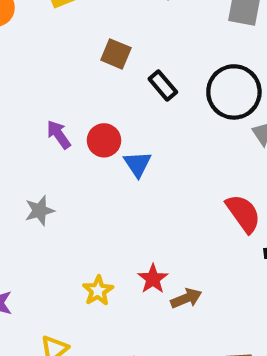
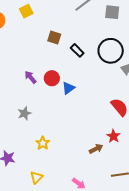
blue triangle: (138, 164) -> (68, 88), turned 32
red star: (153, 279) -> (113, 136), moved
yellow star: (98, 291) -> (43, 143), moved

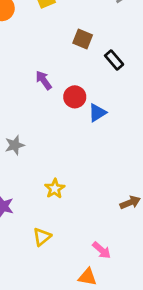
purple arrow: (30, 77) -> (44, 80), moved
gray star: (24, 113) -> (15, 145), moved

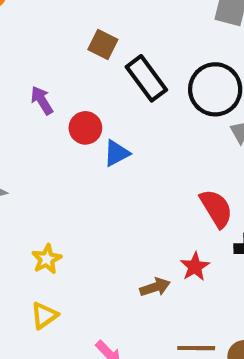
black rectangle: (114, 60) -> (146, 78), size x1.5
yellow triangle: (42, 237) -> (44, 315), moved

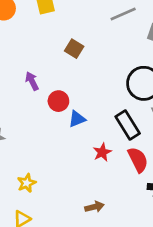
black rectangle: (146, 78) -> (128, 125), moved
red star: (195, 267) -> (102, 152), moved

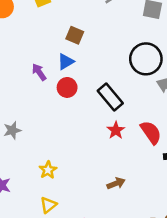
blue triangle: (77, 119) -> (66, 62), moved
black rectangle: (128, 125) -> (110, 97), moved

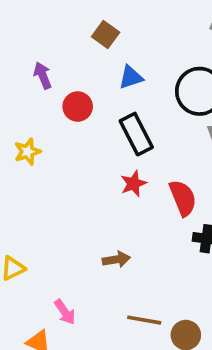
blue triangle: (66, 62) -> (131, 77), moved
yellow star: (48, 170) -> (27, 152), moved

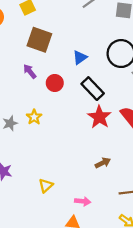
brown square: (106, 34) -> (39, 40), moved, size x1.6
red star: (133, 184) -> (99, 117), size x1.5
pink arrow: (65, 312) -> (83, 201), turned -32

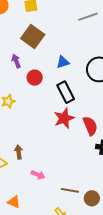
brown arrow: (103, 163) -> (19, 152), moved, turned -88
pink arrow: (83, 201) -> (38, 175), moved

